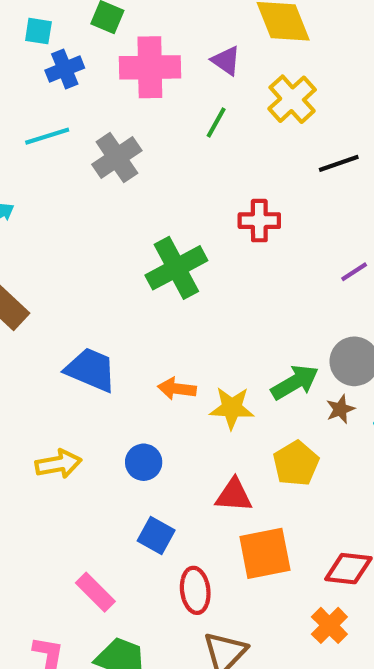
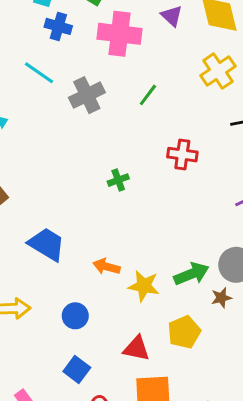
purple triangle: (226, 61) -> (172, 16), moved
blue cross: (65, 69) -> (58, 26), turned 30
green line: (216, 123) -> (148, 95), moved
cyan line: (47, 136) -> (39, 73), turned 44
green cross: (176, 268) -> (118, 180), size x0.5

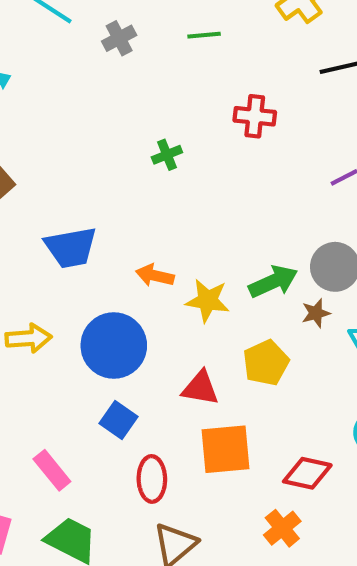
gray cross: (87, 95) -> (119, 38), size x0.7
green line: (148, 95) -> (204, 35), turned 50
blue trapezoid: (47, 244) -> (71, 247), turned 141
blue circle: (75, 316) -> (114, 346), size x1.8

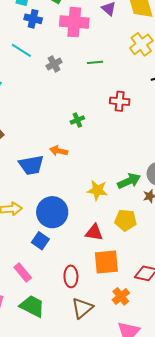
orange arrow: (155, 276) -> (59, 151), moved
yellow pentagon: (266, 363) -> (126, 220), turned 30
blue square: (119, 420) -> (40, 241), moved
orange cross: (282, 528) -> (121, 296), moved

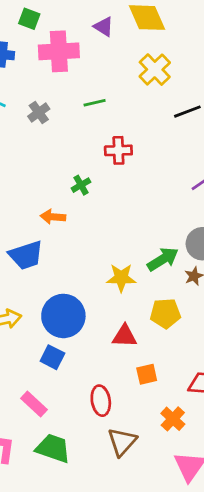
red cross: (120, 101) -> (118, 150), moved
orange arrow: (59, 151) -> (53, 217), moved
orange square: (106, 262) -> (147, 374), size x0.6

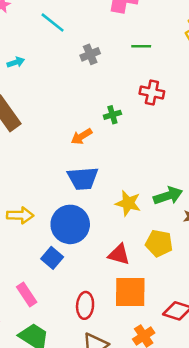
gray cross: (39, 113) -> (90, 54), moved
orange arrow: (53, 217) -> (82, 136), turned -50
blue trapezoid: (26, 255) -> (83, 178), moved
orange square: (147, 374) -> (130, 292), size x1.8

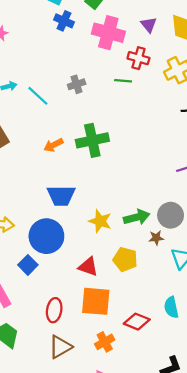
cyan line: (53, 23) -> (38, 96), moved
red cross: (152, 92) -> (138, 58), moved
green cross: (112, 115) -> (92, 140), size x2.0
orange arrow: (82, 136) -> (53, 145), moved

